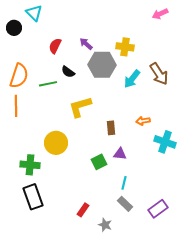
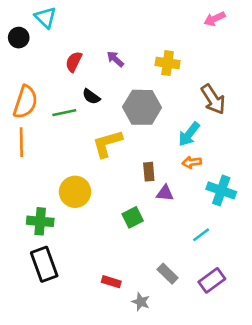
gray hexagon: (102, 65) -> (142, 107), moved
cyan arrow: (132, 79) -> (189, 134), moved
purple triangle: (120, 154) -> (165, 193), moved
cyan line: (124, 183) -> (201, 235), moved, turned 40
red rectangle: (83, 210) -> (111, 282), turned 72

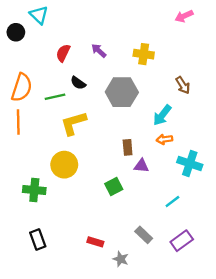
brown arrow: (213, 99) -> (183, 85), size x0.7
yellow L-shape: (107, 144) -> (73, 123), moved
black rectangle: (44, 264) -> (38, 240), moved, size x0.7

